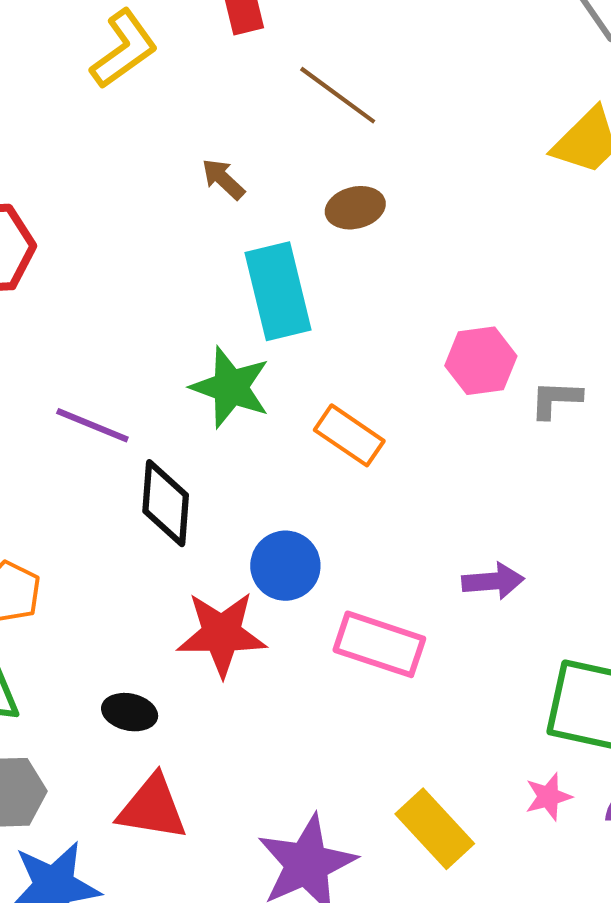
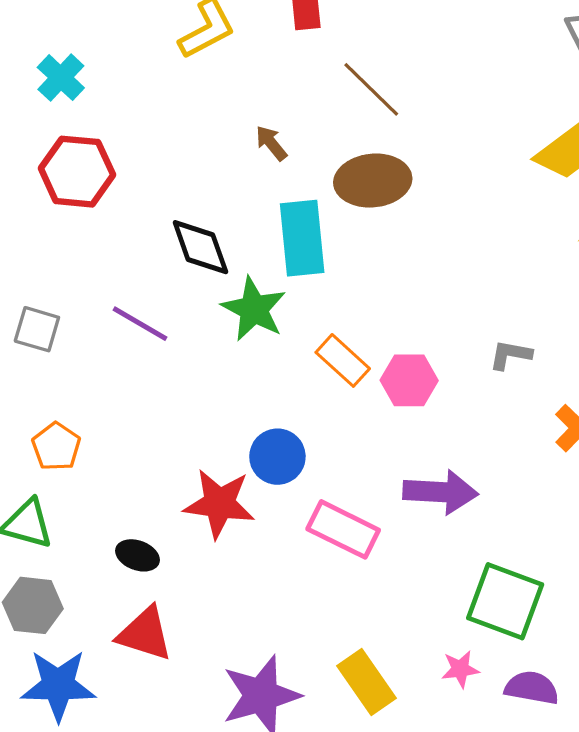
brown ellipse: (355, 208) -> (373, 181), size x1.6
pink hexagon: (481, 361) -> (409, 380), moved
black diamond: (166, 503) -> (200, 247), moved, turned -32
purple arrow: (493, 581) -> (440, 492), size x1.5

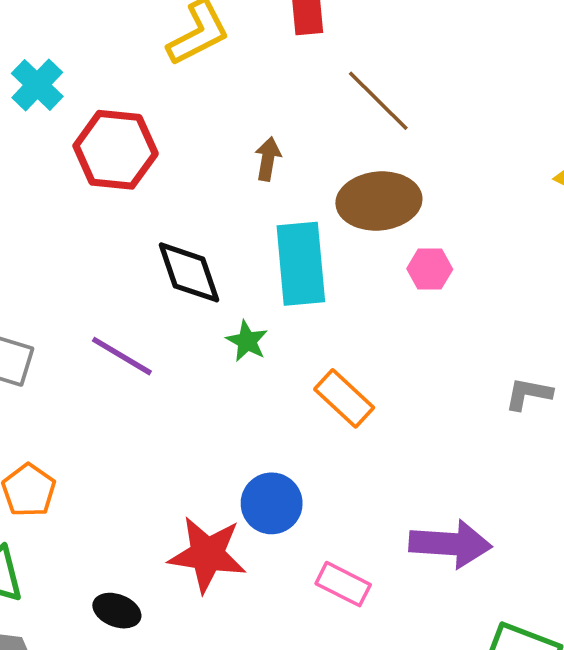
brown arrow: (271, 143) -> (268, 159), turned 48
red hexagon: (77, 172) -> (116, 150), moved
green star: (254, 309) -> (247, 341), size x0.6
pink hexagon: (409, 380) -> (430, 269), moved, size x0.7
pink rectangle: (343, 529) -> (343, 584), size x0.7

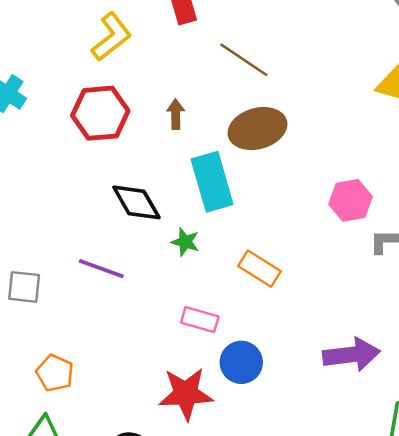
red hexagon: (116, 150) -> (100, 113), moved
pink hexagon: (430, 269) -> (350, 200), moved, size x1.4
blue circle: (272, 503) -> (241, 362), moved
pink rectangle: (343, 584) -> (200, 320), moved

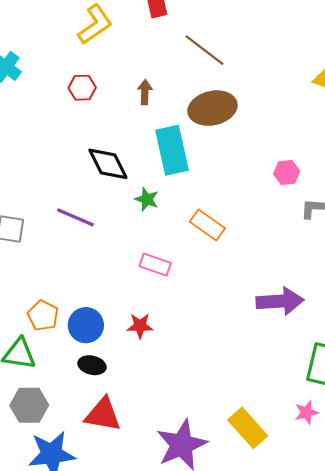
red hexagon: (100, 113) -> (82, 88), size x0.6
pink hexagon: (350, 200) -> (287, 172), size x0.7
blue circle: (241, 362) -> (86, 325), moved
orange pentagon: (55, 373) -> (43, 316), moved
red star: (186, 394) -> (140, 326), size x0.6

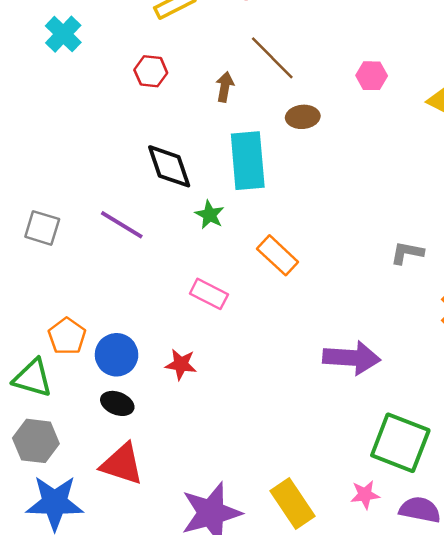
brown line: (204, 50) -> (272, 58), moved
brown ellipse: (212, 108) -> (303, 117), size x0.6
pink hexagon: (287, 172) -> (372, 76), moved

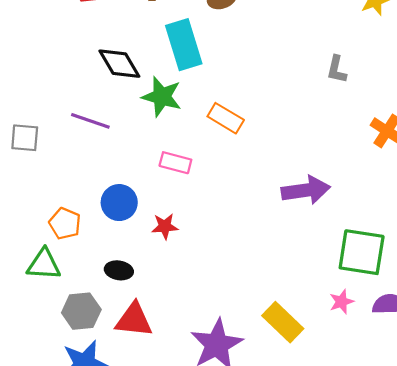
green star: (210, 215) -> (162, 97), size x1.6
gray L-shape: (407, 253) -> (337, 69), moved, turned -76
blue circle: (117, 355) -> (119, 203), moved
gray hexagon: (36, 441) -> (81, 311), moved

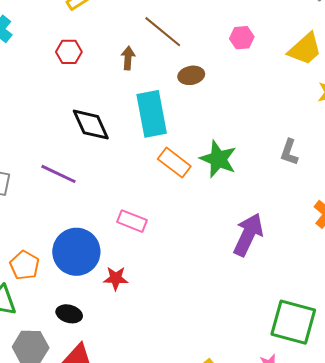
green star: (162, 97) -> (218, 159), moved
orange rectangle: (226, 118) -> (174, 163), moved
purple arrow: (306, 190) -> (248, 235), moved, turned -63
blue circle: (119, 203) -> (76, 252), size x1.4

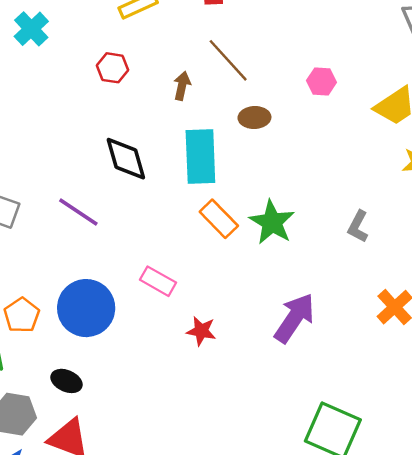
red star: (116, 278) -> (201, 331), moved

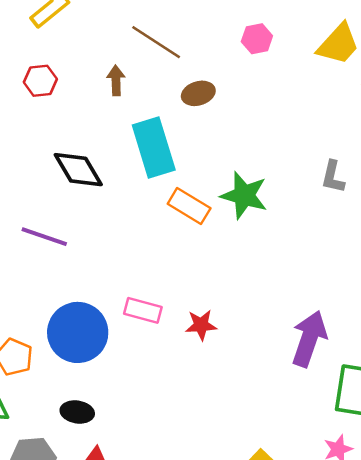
pink rectangle: (158, 281) -> (143, 310), moved
purple arrow: (294, 318) -> (309, 339), moved

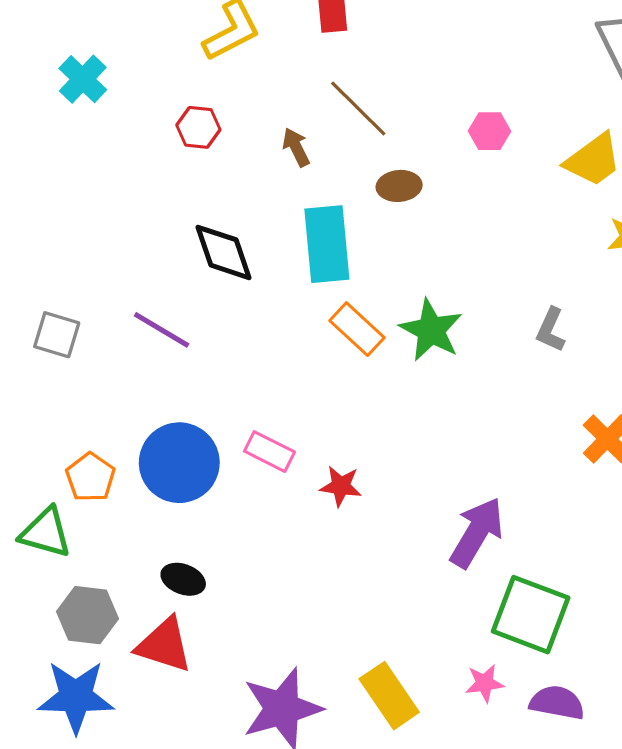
brown arrow: (116, 80) -> (296, 147), turned -36
black ellipse: (77, 412) -> (183, 579), moved

